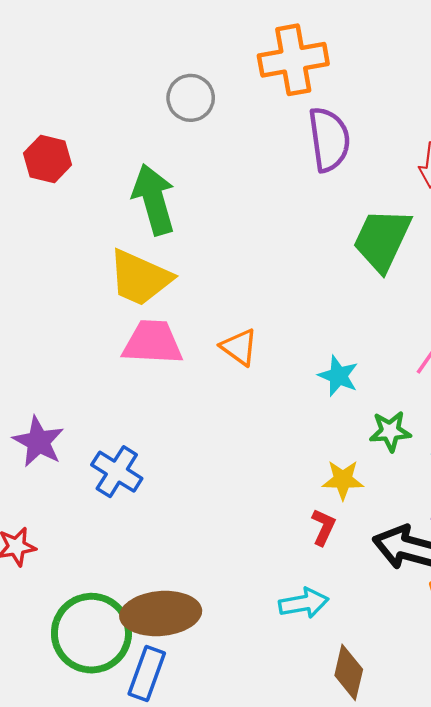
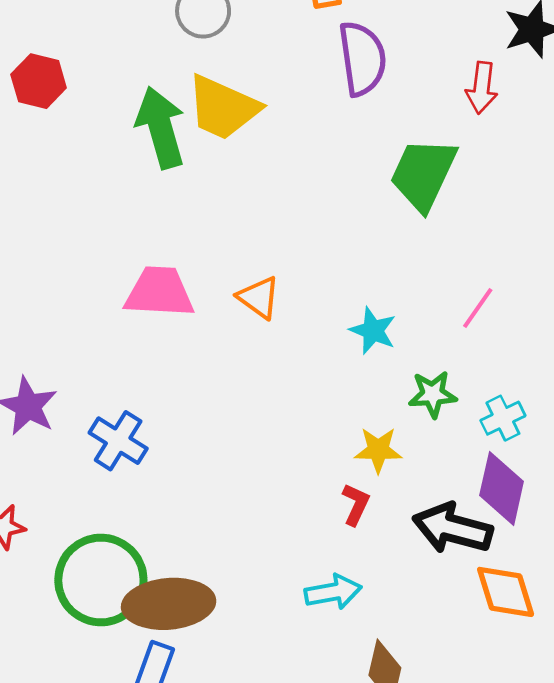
yellow trapezoid: (140, 278) -> (223, 108), moved
green circle: (91, 633) -> (101, 580), moved

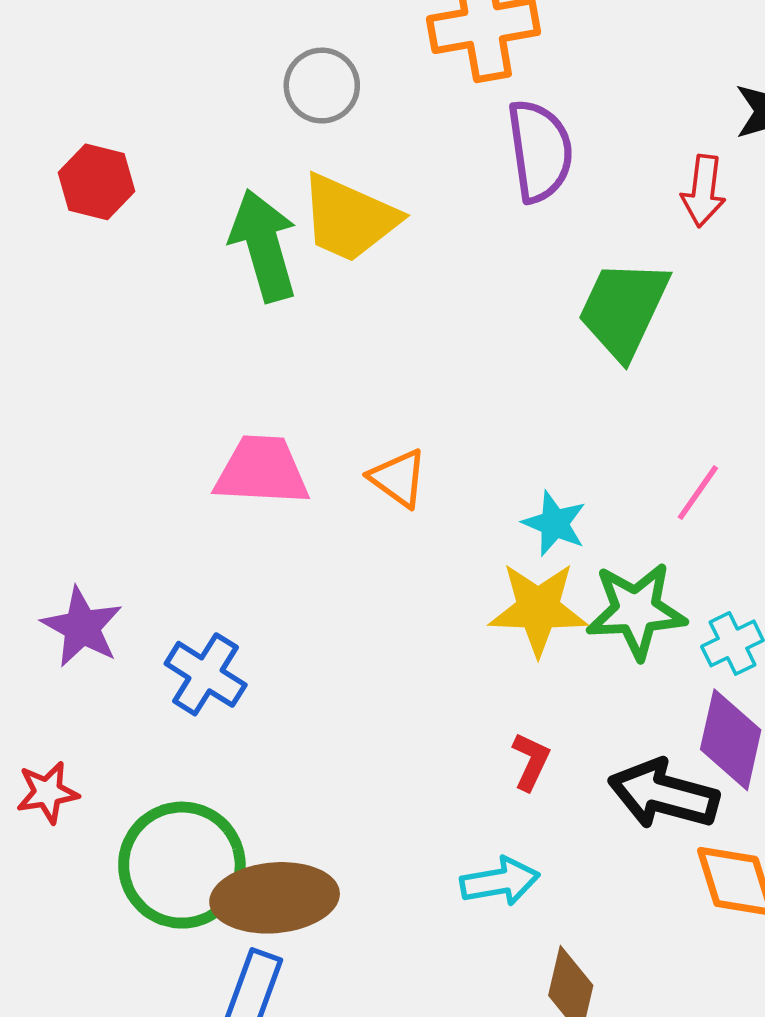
green star: (433, 394) -> (636, 611), size x1.5
yellow star: (378, 450) -> (538, 609), moved, size x1.5

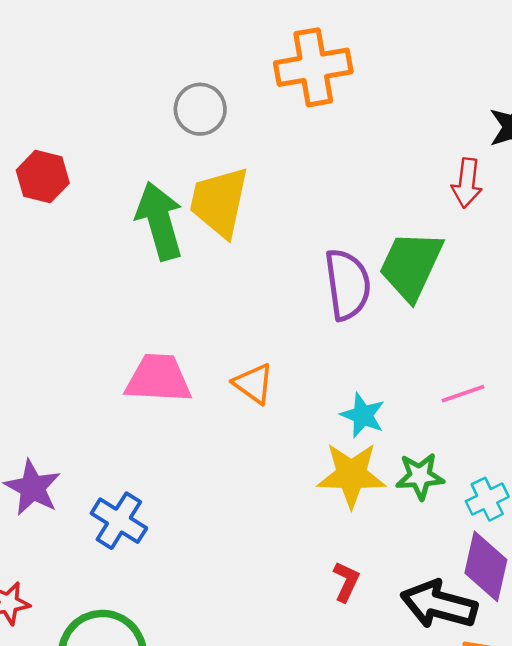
purple semicircle: (540, 151) -> (347, 284), moved
yellow trapezoid: (349, 218) -> (219, 202), turned 78
pink line: (698, 493) -> (463, 394), turned 36
green star: (636, 611) -> (420, 476), size x0.7

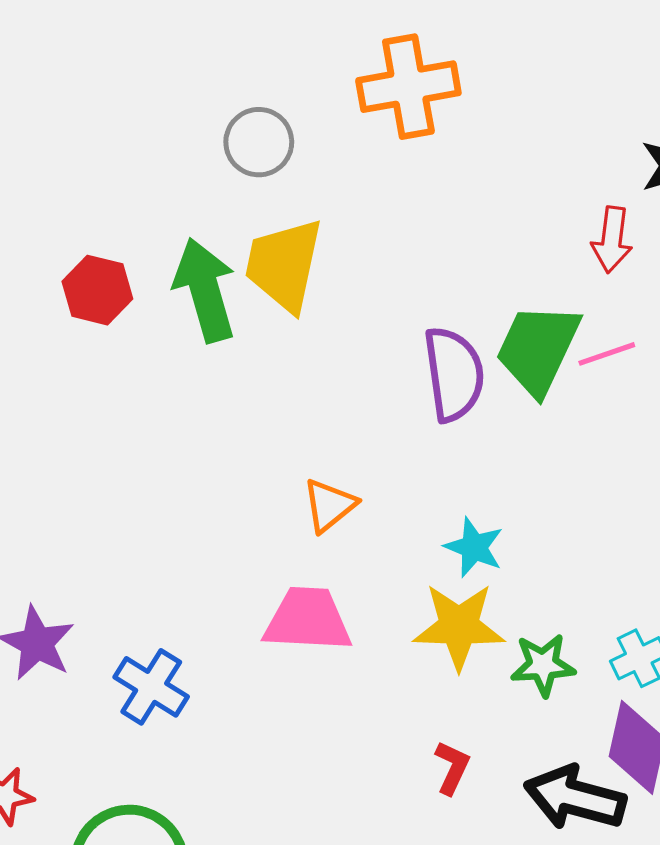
red hexagon: (43, 177) -> (97, 290), moved
pink trapezoid: (158, 378) -> (308, 620), moved
orange triangle: (254, 384) -> (329, 505), turned 45
pink line: (463, 394) -> (607, 354), moved
green star: (420, 476) -> (543, 665), moved

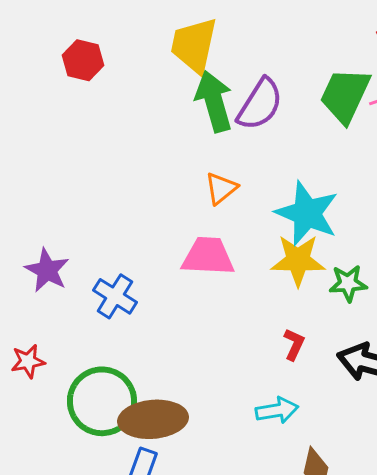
green arrow: (205, 290) -> (214, 101), moved
purple semicircle: (454, 374) -> (260, 104), moved, turned 40
cyan star: (474, 547) -> (307, 213), size x1.8

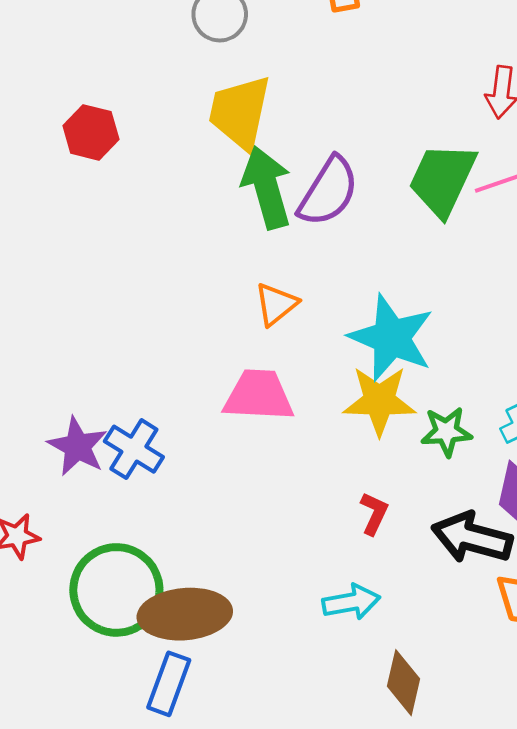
purple star: (47, 270) -> (77, 446), moved

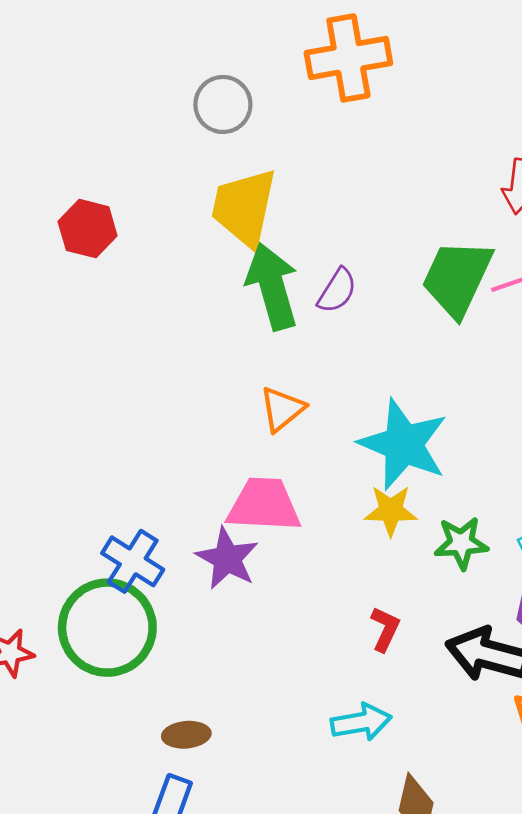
purple semicircle: (328, 191) -> (337, 291), size x0.6
yellow star: (379, 401) -> (391, 511), size x0.7
purple star: (77, 446) -> (227, 559), moved
green circle: (116, 590) -> (107, 628), moved
brown ellipse: (185, 614) -> (186, 735), size x0.5

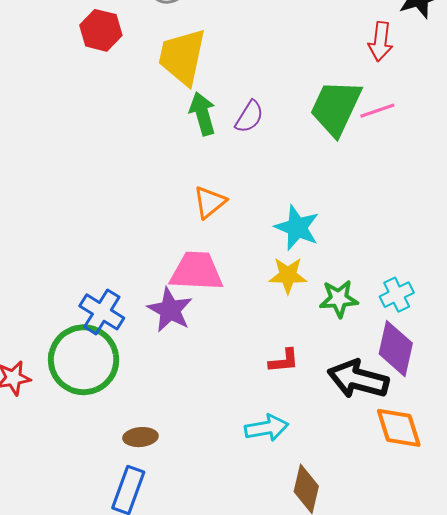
red hexagon: (88, 229) -> (101, 30), moved
green arrow: (272, 286) -> (203, 114), size x0.7
cyan star: (403, 444) -> (297, 228), size x0.7
red L-shape: (385, 629) -> (284, 361), turned 60

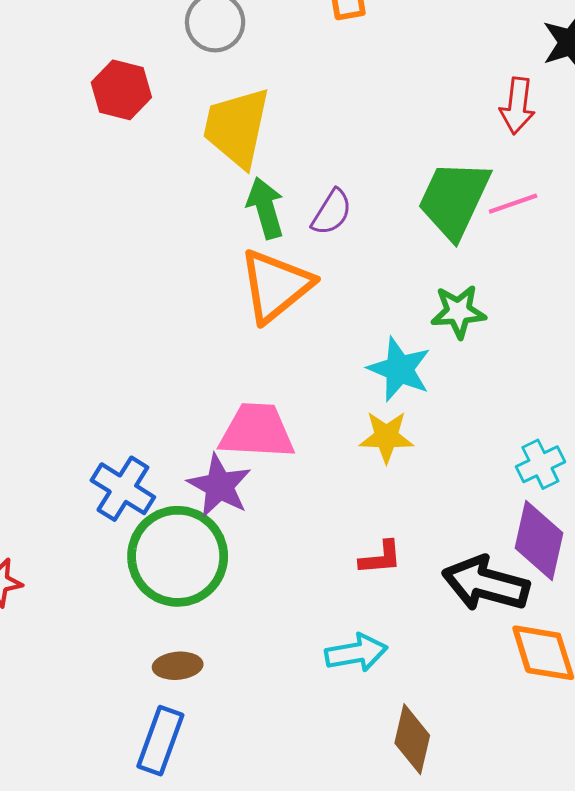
orange triangle: (210, 202) -> (276, 286), moved, size x1.6
green star: (339, 299) -> (458, 312), moved
green circle: (84, 360) -> (178, 556), moved

